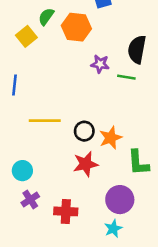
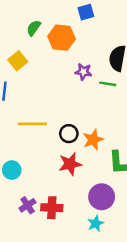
yellow square: (26, 36) -> (18, 61), moved
purple cross: (30, 200) -> (28, 205), moved

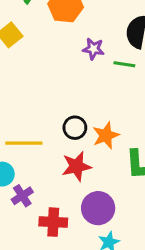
yellow line: (32, 124) -> (24, 143), moved
purple circle: (102, 197) -> (98, 208), moved
purple cross: (28, 205) -> (22, 196), moved

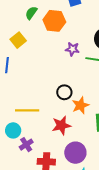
black circle: (75, 128) -> (64, 92), moved

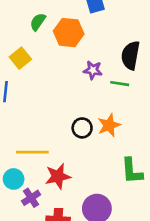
orange star: (80, 105) -> (109, 125), moved
red star: (61, 125) -> (58, 176), moved

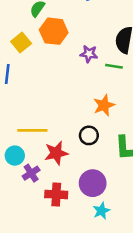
orange hexagon: (69, 33) -> (54, 31), moved
black circle: (82, 128) -> (89, 135), moved

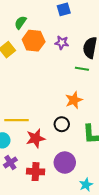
purple star: (89, 54) -> (62, 43), moved
purple cross: (31, 173) -> (10, 163), moved
cyan star: (101, 211) -> (86, 185), moved

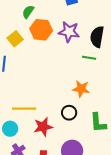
purple star: (62, 43) -> (69, 32), size x1.5
orange star: (74, 100) -> (81, 89), turned 30

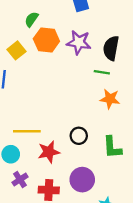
orange star: (81, 89) -> (110, 99), moved

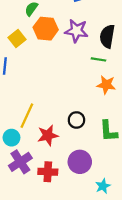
yellow line: (27, 131) -> (27, 116), turned -65
purple cross: (20, 180) -> (20, 162), size x1.5

